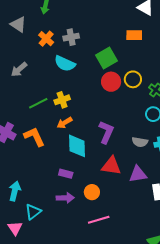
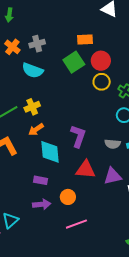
orange rectangle: (134, 35) -> (85, 40), moved
red circle: (111, 82) -> (101, 61), moved

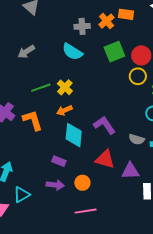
orange rectangle: (85, 40) -> (126, 14), moved
orange cross: (12, 47) -> (107, 21), moved
yellow cross: (32, 107) -> (65, 87), turned -35
purple L-shape: (78, 136) -> (104, 125), turned -65

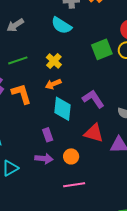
green square: (114, 52) -> (102, 49), moved
green line: (41, 88) -> (18, 60), moved
purple rectangle: (59, 161) -> (48, 135), turned 48

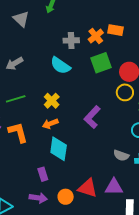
green square: (102, 49) -> (101, 63), moved
purple L-shape: (93, 99) -> (92, 117), moved, turned -105
red triangle: (94, 133) -> (88, 188), moved

